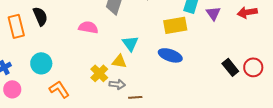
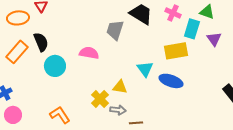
orange rectangle: (16, 26) -> (17, 52), turned 55
cyan triangle: (130, 43) -> (145, 69), moved
cyan circle: (41, 63) -> (55, 66), moved

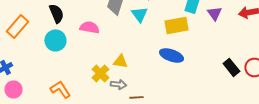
black semicircle: (41, 42) -> (56, 13), moved
cyan triangle: (145, 69) -> (139, 14), moved

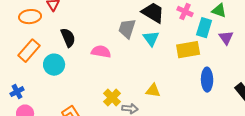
cyan circle: (55, 40) -> (54, 65), moved
blue ellipse: (171, 55) -> (207, 80), moved, turned 70
yellow triangle: (120, 61) -> (153, 91), moved

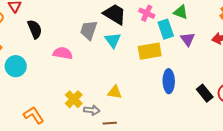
cyan rectangle: (204, 28) -> (166, 29), turned -36
black semicircle: (68, 38) -> (35, 29), moved

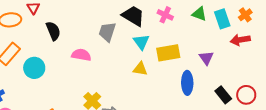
cyan rectangle: (166, 29) -> (222, 19), moved
purple triangle: (188, 39) -> (206, 58), moved
cyan triangle: (113, 40) -> (141, 42), moved
yellow triangle: (115, 92) -> (140, 69), moved

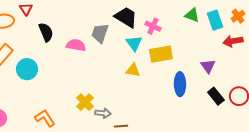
pink cross: (165, 15) -> (153, 26), moved
pink semicircle: (81, 55) -> (76, 45), moved
purple triangle: (206, 58) -> (208, 66), moved

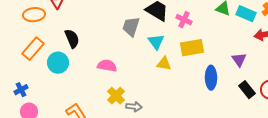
cyan rectangle: (215, 20) -> (246, 14), turned -48
black semicircle: (46, 32) -> (72, 39), moved
cyan triangle: (134, 43) -> (156, 42), moved
pink semicircle: (76, 45) -> (107, 66), moved

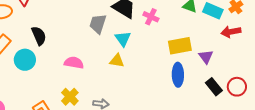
yellow rectangle: (192, 48) -> (180, 46), moved
yellow triangle: (164, 64) -> (117, 61), moved
yellow cross: (116, 96) -> (70, 97), moved

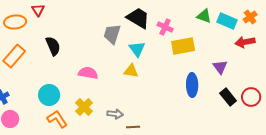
yellow rectangle: (180, 46) -> (183, 46), moved
cyan circle: (25, 60) -> (49, 95), moved

